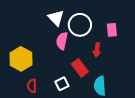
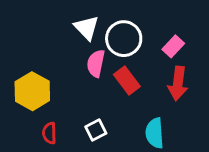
pink rectangle: (112, 30) -> (173, 46), turned 48
red arrow: (97, 50) -> (178, 83), moved, size x1.5
red rectangle: (80, 68) -> (127, 80), moved

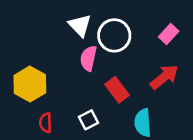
pink rectangle: (173, 46) -> (169, 34), moved
red rectangle: (127, 80) -> (117, 90), moved
red arrow: (178, 83) -> (164, 77), turned -136

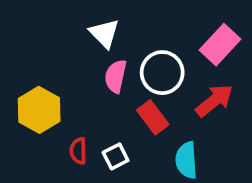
pink rectangle: (169, 34) -> (220, 45), size x1.5
white circle: (114, 35) -> (162, 73), moved
red semicircle: (46, 123) -> (78, 151), moved

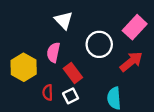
pink semicircle: (116, 76) -> (53, 52), moved
red rectangle: (153, 117) -> (73, 73), moved

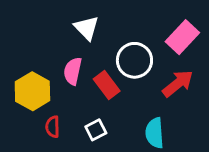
red rectangle: (73, 73) -> (107, 85), moved
red semicircle: (48, 92) -> (53, 127), moved

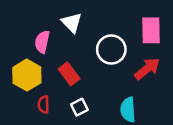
pink rectangle: (182, 37) -> (151, 30), turned -44
pink semicircle: (73, 71) -> (42, 42), moved
red rectangle: (107, 85) -> (69, 74), moved

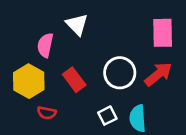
white circle: (111, 50) -> (120, 73), moved
red semicircle: (44, 105) -> (47, 113), turned -78
white square: (79, 107) -> (107, 116), moved

